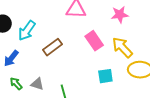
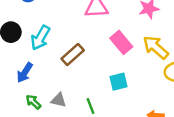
cyan square: (105, 76) -> (119, 82), moved

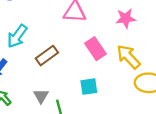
gray triangle: (59, 100) -> (41, 96), moved, turned 42

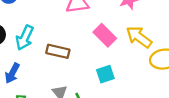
brown rectangle: (47, 56) -> (58, 51), turned 60

